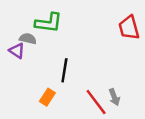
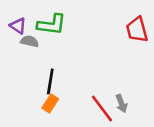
purple triangle: (17, 51) -> (18, 26), moved
black line: (64, 70) -> (50, 81), moved

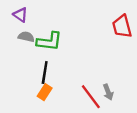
green L-shape: (52, 25) -> (49, 41), moved
purple triangle: (18, 26) -> (20, 15), moved

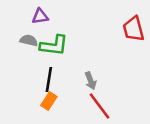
purple triangle: (20, 15) -> (40, 16), moved, turned -42
gray arrow: (108, 92) -> (91, 81), moved

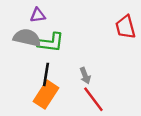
gray semicircle: (29, 40) -> (27, 38), size x1.6
orange rectangle: (49, 101) -> (46, 95), size x1.6

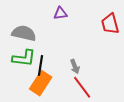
purple triangle: (38, 15) -> (60, 13), moved
green L-shape: (51, 42) -> (24, 58), moved

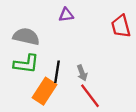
black line: (41, 65) -> (57, 72), moved

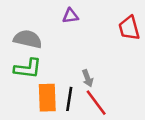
black line: (57, 72) -> (69, 99), moved
orange rectangle: (44, 91) -> (47, 98), turned -35

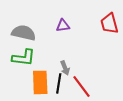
purple triangle: (70, 16) -> (63, 26), moved
gray arrow: (88, 78) -> (65, 68), moved

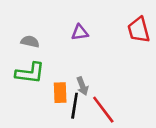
gray semicircle: (24, 33) -> (30, 42), size x0.6
orange rectangle: (40, 82) -> (60, 93), moved, size x0.7

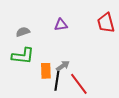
gray semicircle: (30, 42) -> (23, 32), turned -32
gray arrow: (82, 86) -> (63, 66), turned -104

